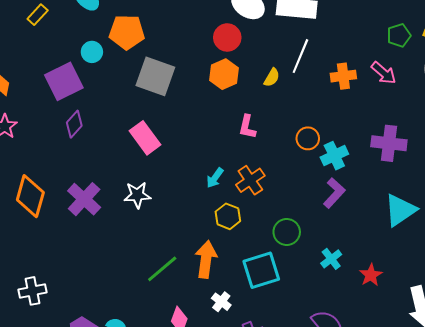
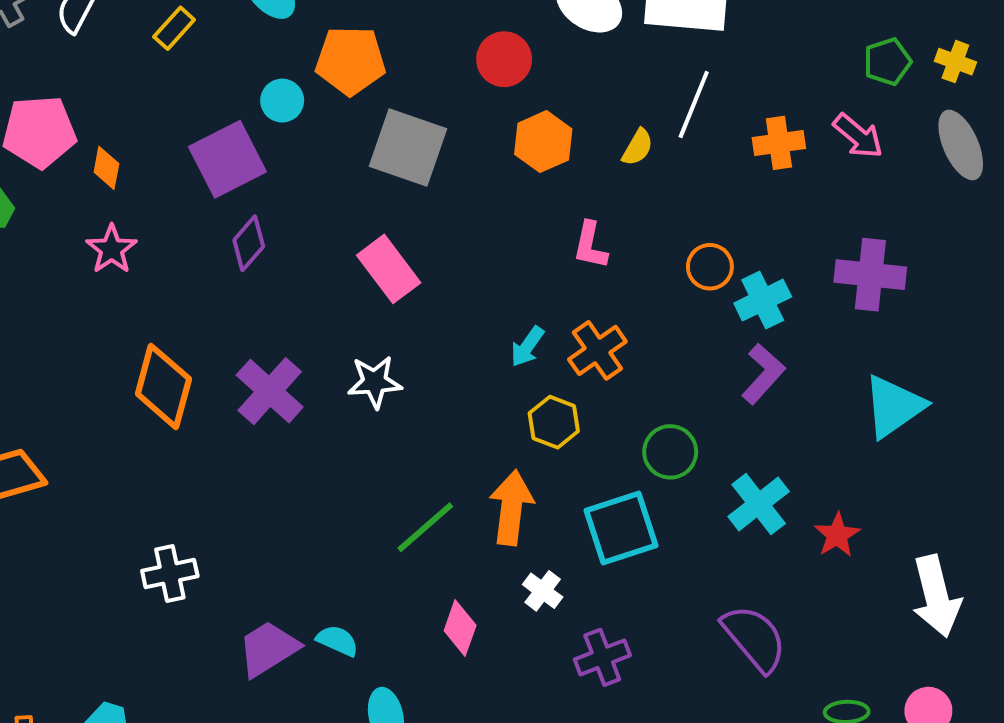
red circle: (227, 37) -> (504, 59), moved
cyan cross: (331, 259) -> (759, 504), size x1.4

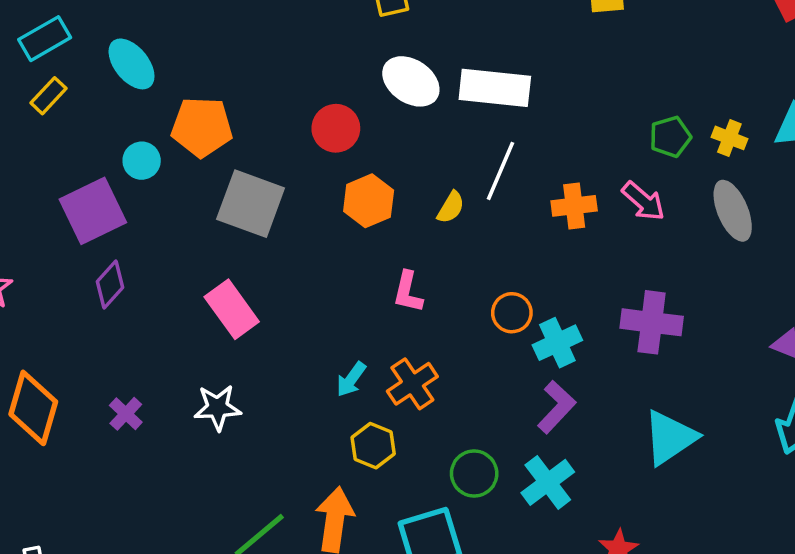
purple cross: (270, 391) -> (126, 414), size x0.6
cyan cross: (759, 504) -> (548, 482), moved

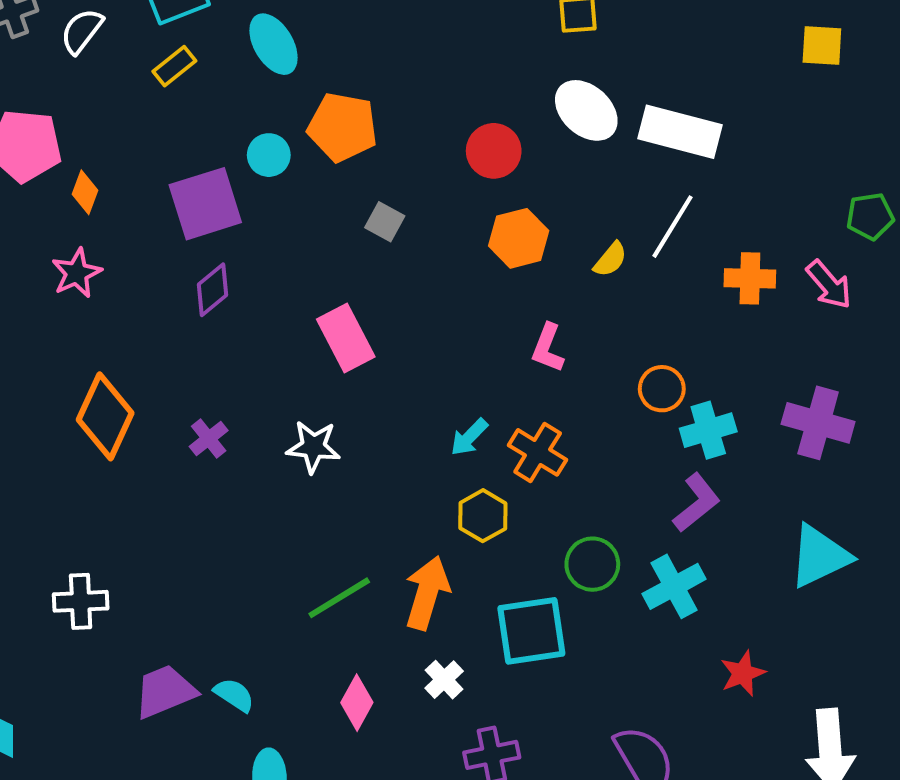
gray square: (251, 204) -> (385, 222), size x0.5
orange cross: (412, 384) -> (538, 452), turned -33

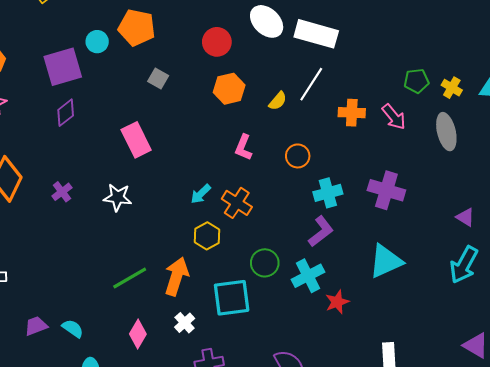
orange circle: (662, 389) -> (298, 156), moved
red star: (743, 673) -> (337, 302), moved
purple trapezoid: (165, 691) -> (36, 326), size x0.7

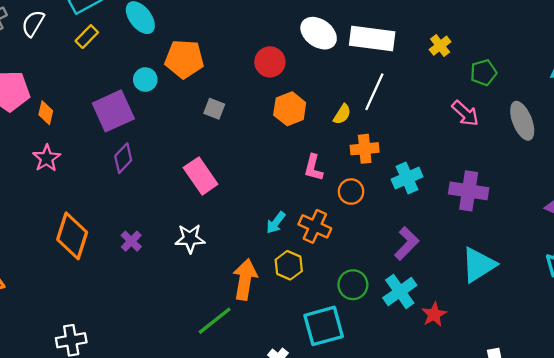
yellow cross: (452, 88) -> (440, 46), moved, turned 30
orange cross: (352, 113) -> (365, 149), moved
orange circle: (298, 156) -> (351, 192), moved
cyan cross: (328, 193) -> (407, 178), moved
orange arrow: (176, 276) -> (245, 279), moved

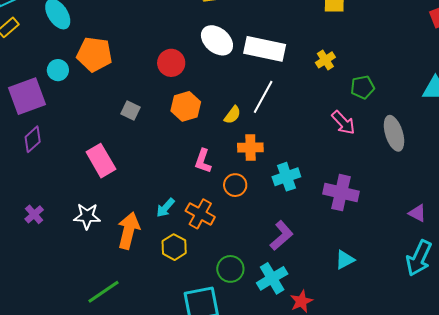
gray square: (214, 109) -> (131, 111), moved
cyan triangle: (479, 265) -> (345, 260), size x0.6
orange arrow: (245, 279) -> (129, 231), moved

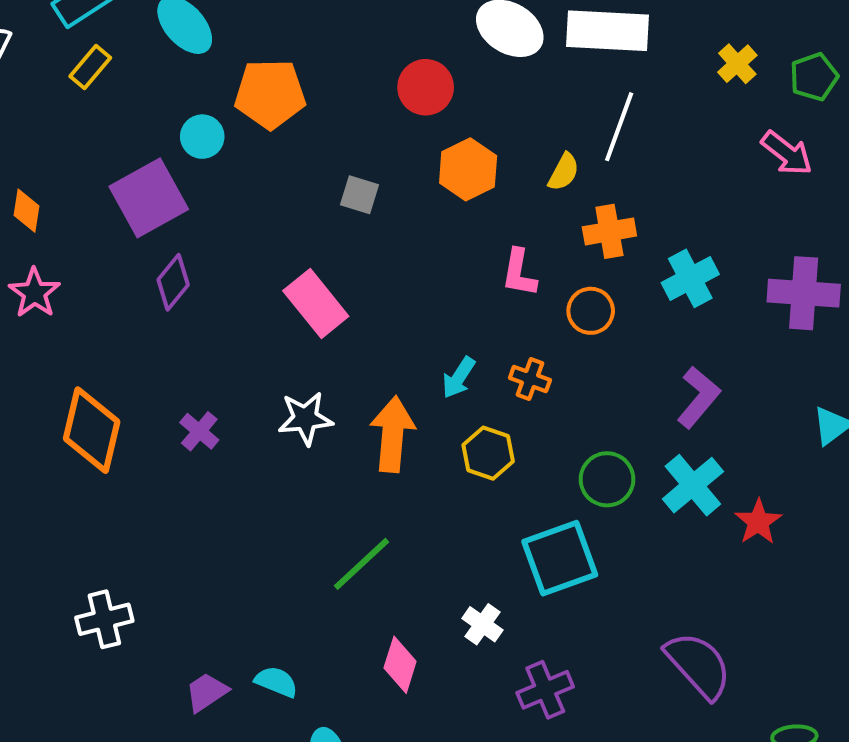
yellow cross: (325, 60) -> (737, 64), moved
orange cross: (200, 214) -> (530, 379), size x0.7

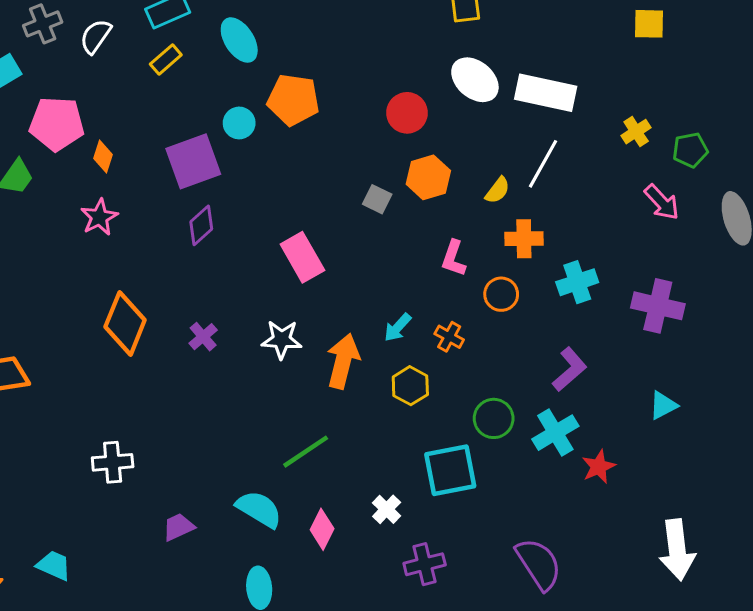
gray square: (359, 195) -> (377, 199), moved
cyan semicircle: (276, 682) -> (259, 509), moved, size x1.5

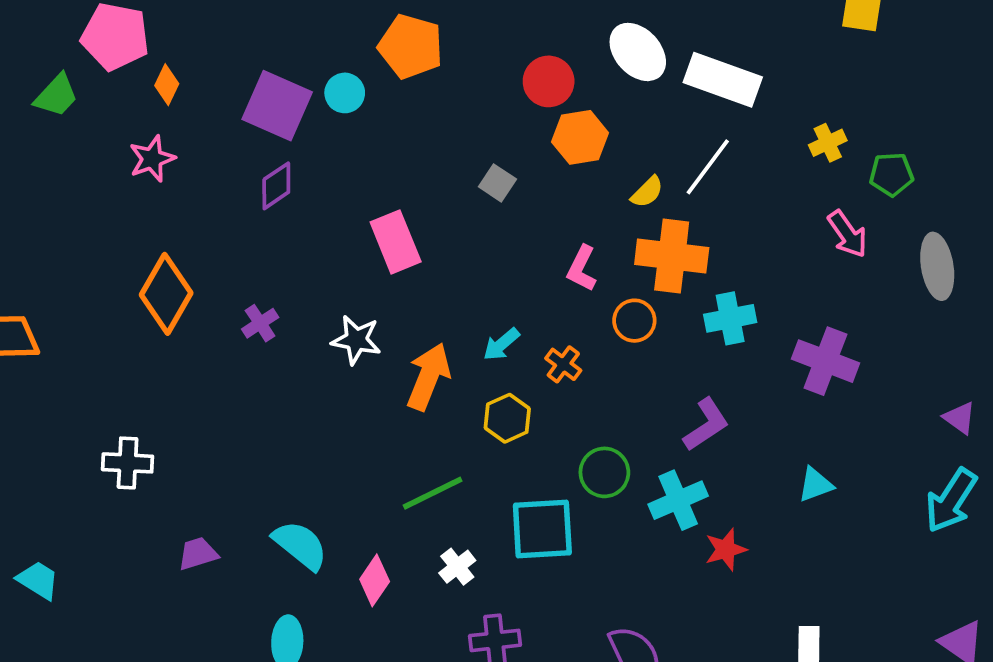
cyan circle: (239, 123) -> (345, 93), moved
purple square: (193, 161) -> (277, 106), turned 36
orange hexagon: (428, 177) -> (580, 137), moved
orange cross: (524, 239) -> (672, 256), size x1.5
green line: (306, 452) -> (433, 493), moved

